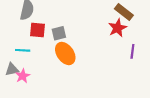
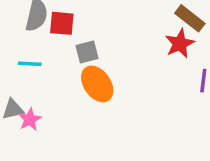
red square: (38, 30) -> (62, 23), moved
cyan line: (23, 50) -> (30, 64), moved

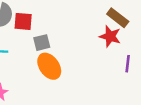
red star: (180, 44) -> (110, 36), turned -30

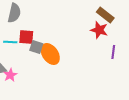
red square: (23, 21) -> (26, 37), moved
gray square: (42, 43) -> (36, 47), moved, turned 32

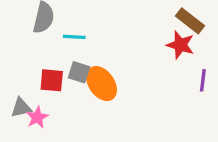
red square: (26, 37) -> (52, 80), moved
cyan line: (10, 42) -> (74, 37), moved

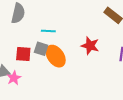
cyan line: (74, 37) -> (48, 31), moved
red star: (180, 45) -> (90, 46), moved

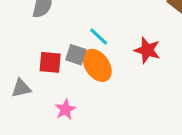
cyan line: (48, 31) -> (99, 37), moved, turned 40
pink star: (14, 78) -> (65, 109), moved

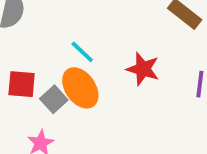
gray square: (76, 55) -> (54, 99), moved, turned 30

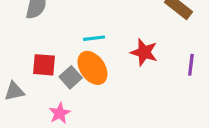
cyan line: (82, 52) -> (94, 38), turned -50

